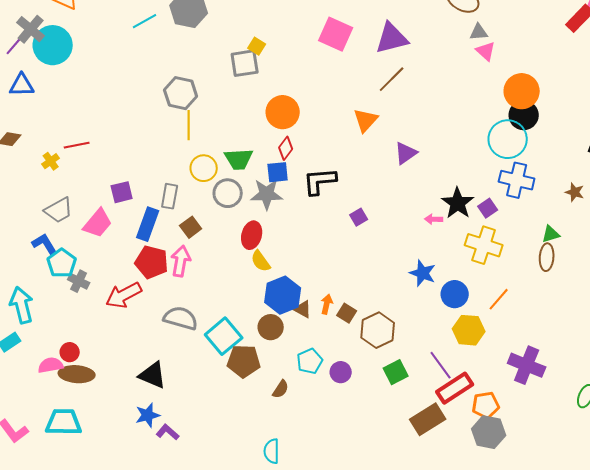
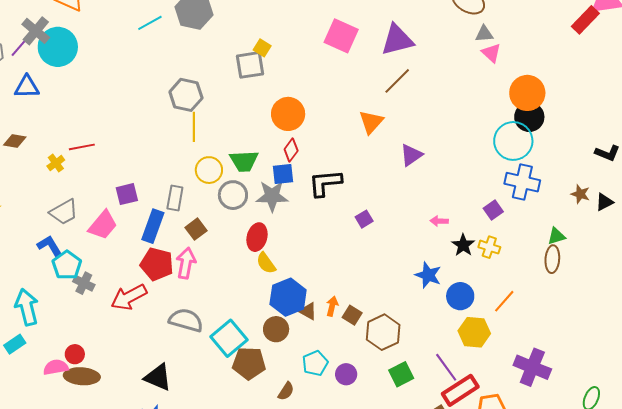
black star: (458, 203) -> (463, 245), moved, size x0.7
yellow cross: (484, 245) -> (489, 247), size x0.6

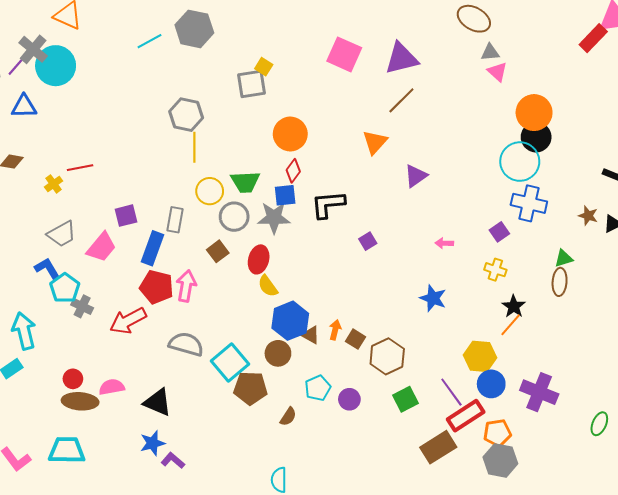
brown square: (196, 229) -> (218, 251), moved
black star: (463, 245) -> (514, 306), moved
blue circle: (460, 296) -> (491, 384), moved
pink semicircle: (56, 367) -> (112, 387), moved

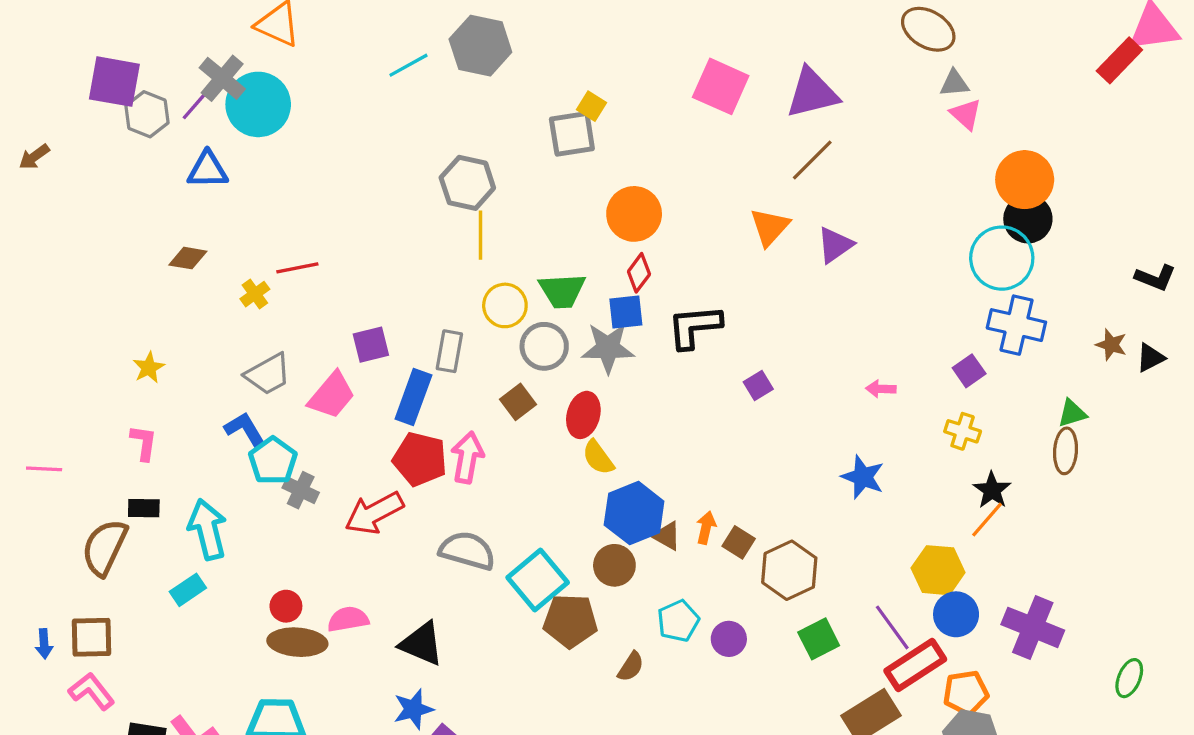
purple triangle: (416, 176) -> (835, 245), moved

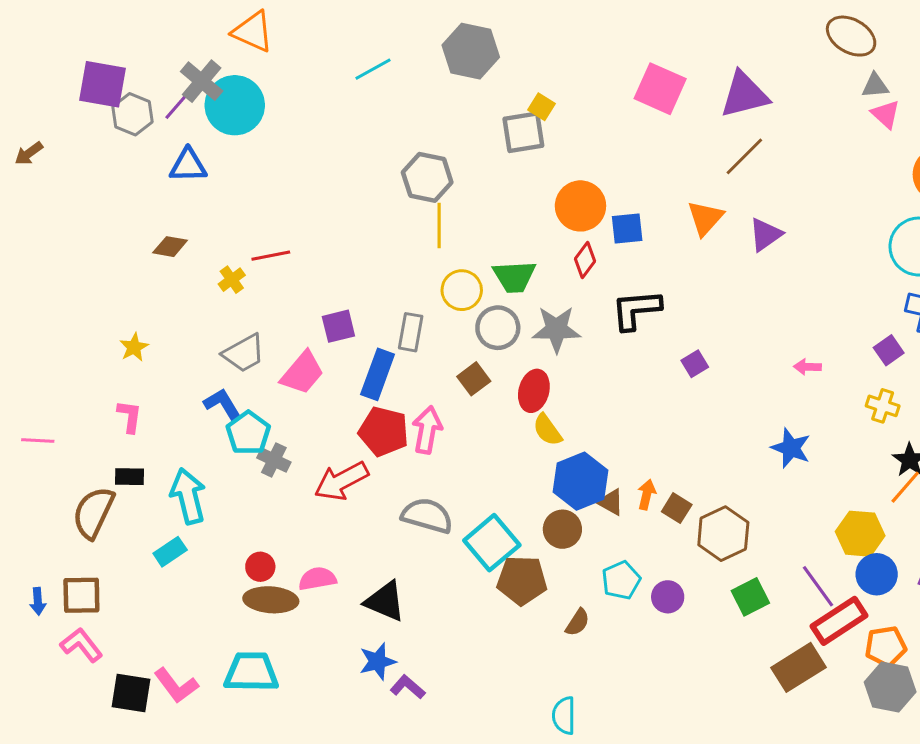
gray hexagon: (480, 46) -> (471, 51), moved
blue square: (626, 312) -> (627, 228), moved

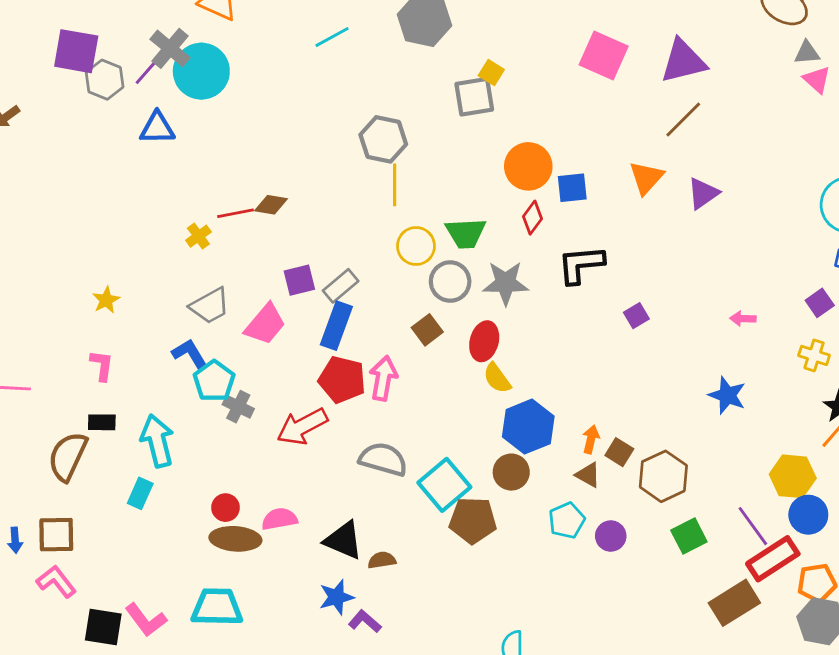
brown diamond: (170, 247) -> (271, 205), moved
gray rectangle: (411, 332) -> (341, 286), moved, turned 40
brown triangle: (611, 502) -> (588, 475), moved
cyan rectangle: (170, 552) -> (140, 493), turned -32
brown semicircle: (577, 622) -> (382, 560), moved, turned -132

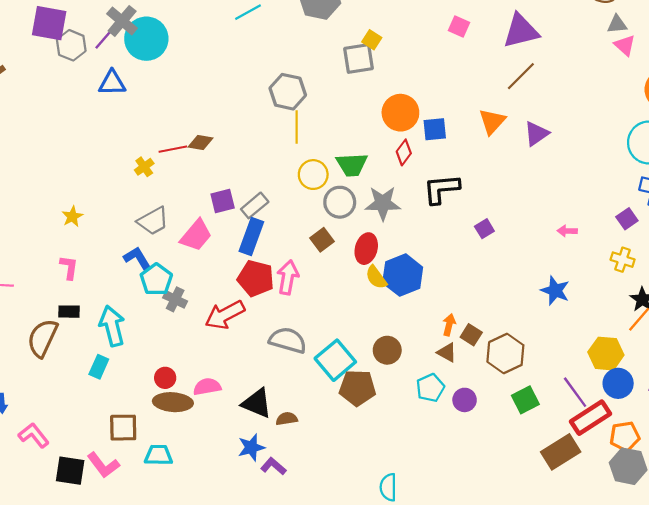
pink square: (604, 56) -> (459, 27), size x0.6
blue hexagon: (528, 427) -> (403, 275), moved
brown square: (56, 535) -> (123, 428), moved
cyan trapezoid: (217, 607) -> (159, 455), size x0.7

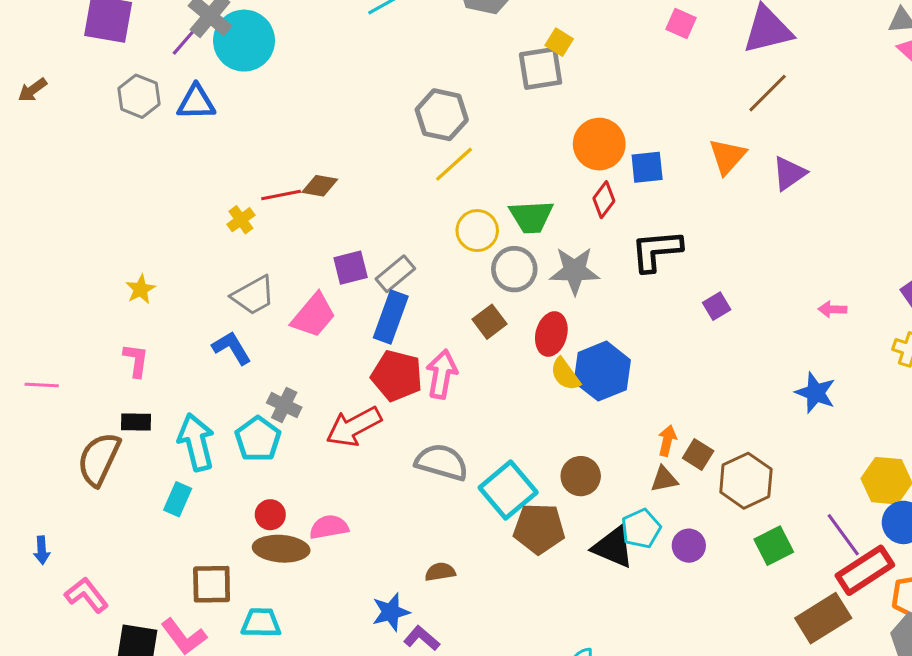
gray hexagon: (71, 45) -> (139, 96), moved
yellow line: (297, 127) -> (454, 164), turned 48
cyan pentagon: (156, 280) -> (258, 439), moved
brown triangle: (447, 352) -> (664, 479), turned -40
black triangle: (257, 403) -> (613, 547), moved

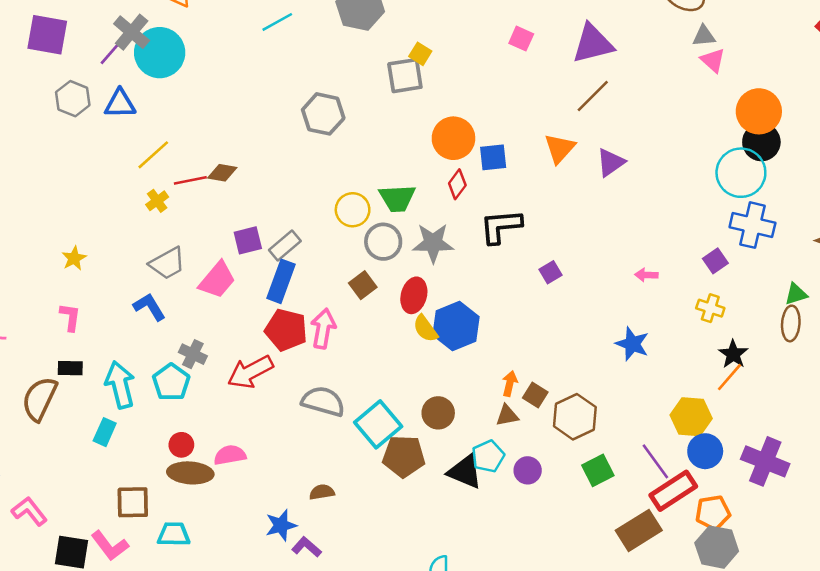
yellow line: (454, 164) -> (153, 155), moved

